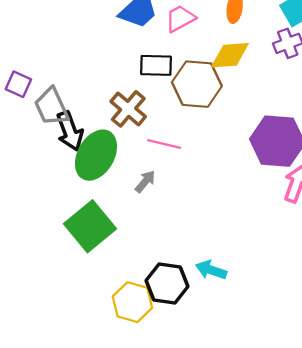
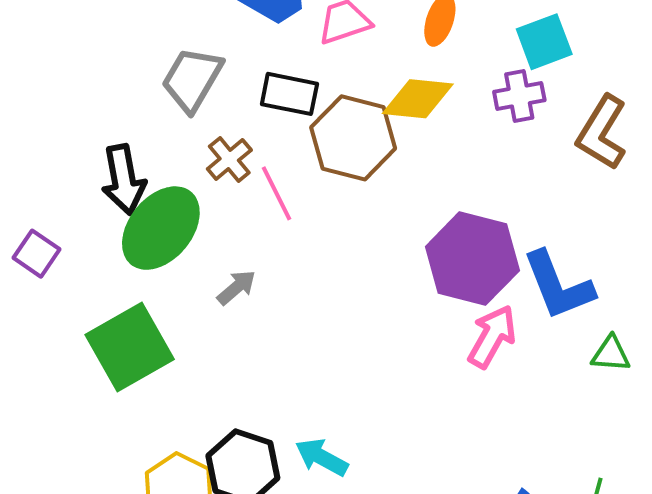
purple square: (18, 84) -> (37, 254), moved
gray trapezoid: (51, 107) -> (192, 79), moved, turned 45
brown cross: (128, 109) -> (229, 160), size x0.7
pink line: (164, 144) -> (276, 193), moved, turned 40

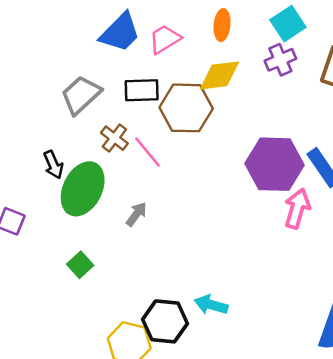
gray trapezoid: (192, 79) -> (81, 95), turned 30
black arrow: (124, 180) -> (53, 165), size x0.7
green square: (130, 347) -> (80, 265), size x0.5

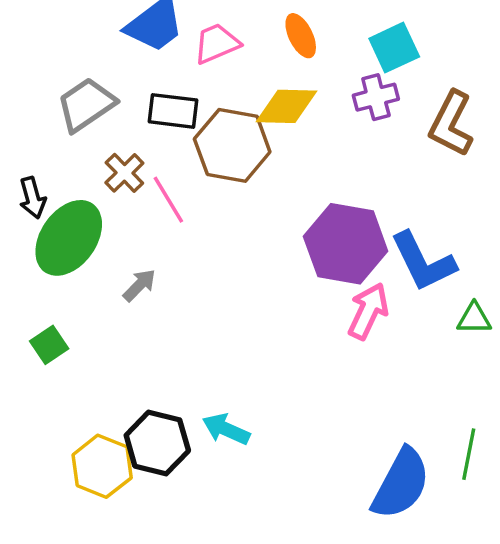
orange ellipse: (222, 25) -> (301, 36), turned -40

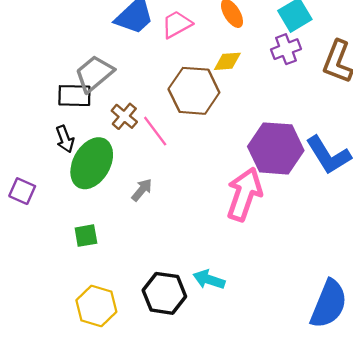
yellow diamond: (287, 106) -> (227, 61), size x0.7
black rectangle: (173, 111) -> (74, 96), moved
pink arrow: (368, 311) -> (244, 194), moved, size x1.4
green square: (49, 345) -> (86, 236), turned 30
yellow hexagon: (102, 466) -> (96, 306), moved

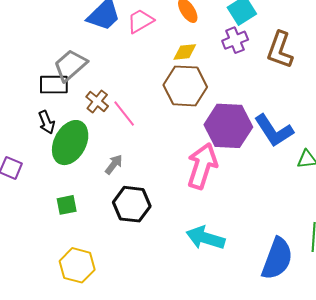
brown hexagon: (194, 91) -> (185, 86), moved
cyan arrow: (209, 280) -> (205, 238), moved, size x1.4
black hexagon: (164, 293) -> (132, 204), moved

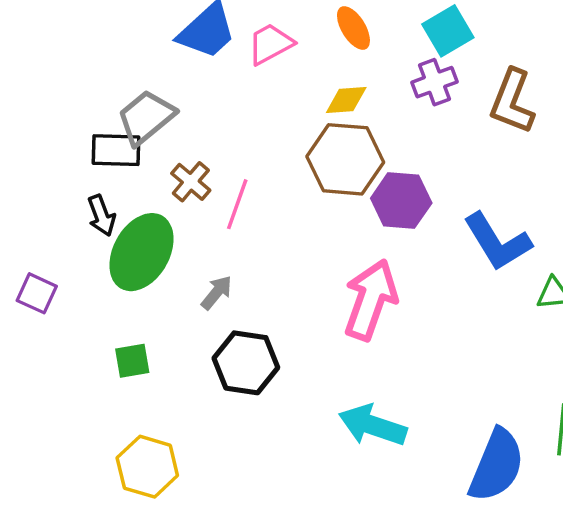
pink line: (124, 114) -> (237, 204), turned 56
purple hexagon: (228, 126) -> (401, 201), moved, size x0.7

